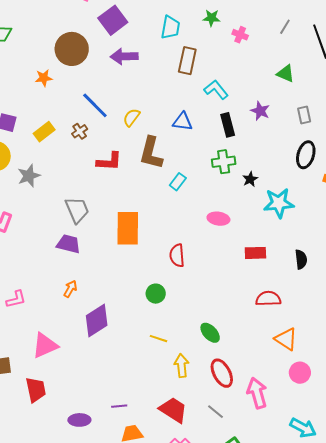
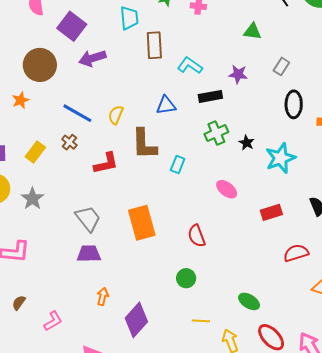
gray rectangle: (304, 115) -> (281, 66), turned 60
black rectangle: (228, 125) -> (210, 96), turned -70
pink ellipse: (218, 219) -> (227, 189), turned 45

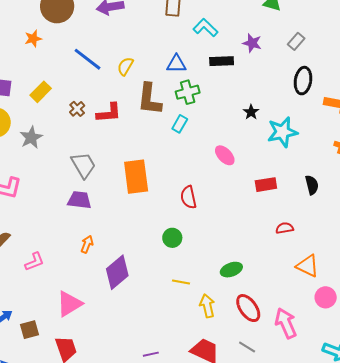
green cross: (216, 133) -> (188, 92), moved
brown cross: (69, 142) -> (77, 109), moved
red semicircle: (296, 253) -> (285, 228), size x0.7
green ellipse: (249, 301) -> (231, 270), turned -60

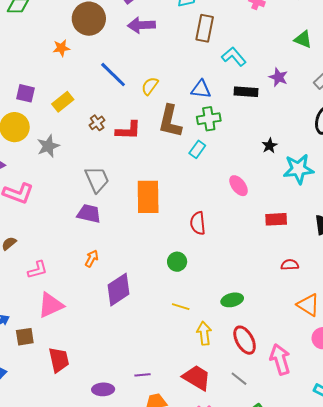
pink triangle: (69, 304) -> (51, 305), moved

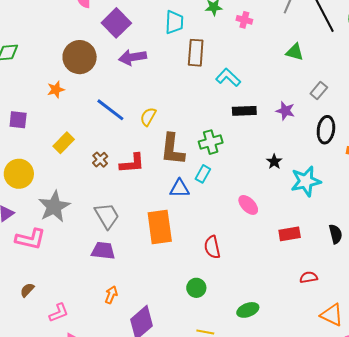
purple star: (278, 77) -> (285, 111), moved
blue triangle: (201, 89) -> (180, 188), moved
purple square: (26, 93) -> (18, 120), moved
gray star: (48, 146) -> (54, 207), moved, size x1.4
green ellipse: (232, 300) -> (248, 310), moved

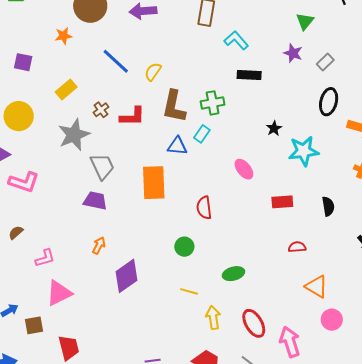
green triangle: (295, 52) -> (305, 21), turned 48
purple star: (285, 111) -> (293, 53), moved
gray star: (54, 207) -> (74, 135), moved

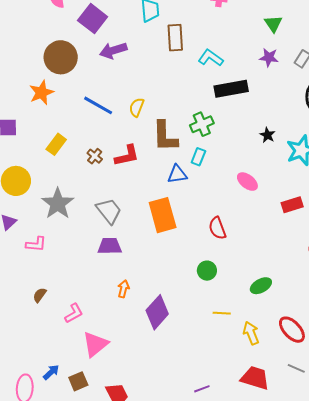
orange star: (63, 36) -> (41, 93), size x1.4
black rectangle: (249, 75) -> (231, 89), size x1.4
gray star: (74, 135) -> (58, 204), moved
pink L-shape: (24, 182) -> (36, 244), size x0.7

